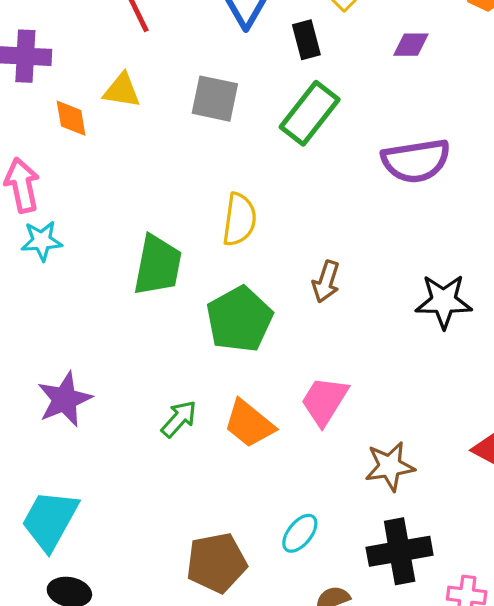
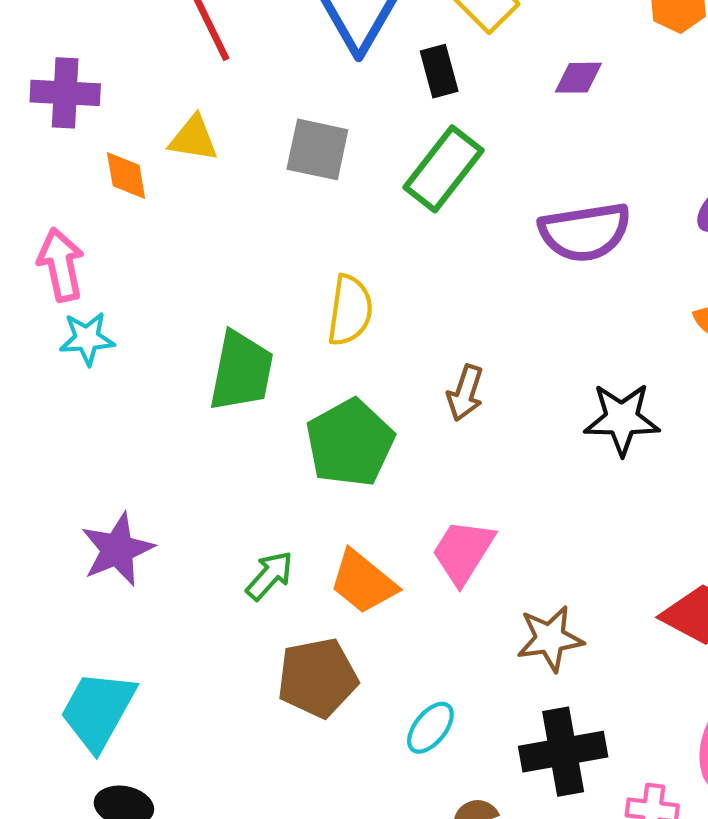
brown pentagon: (217, 563) -> (317, 678), moved

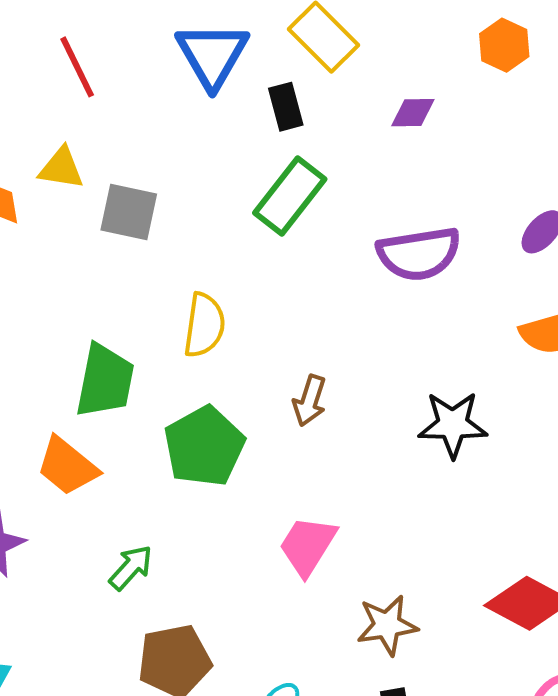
gray square: (317, 149) -> (129, 212), moved
orange trapezoid: (363, 582) -> (67, 466), moved

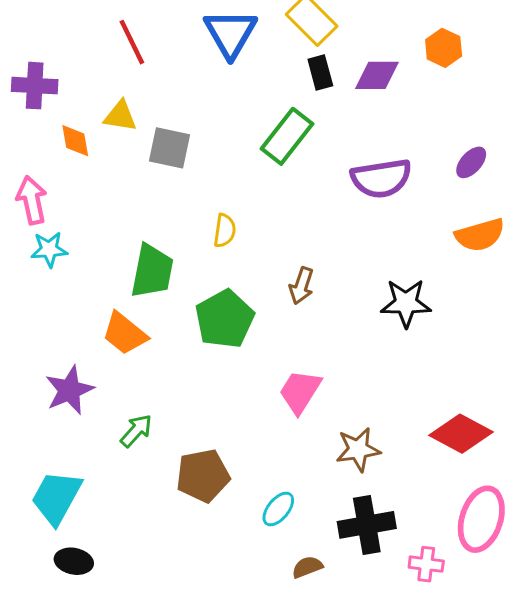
orange hexagon: (504, 45) -> (444, 48), moved
black rectangle: (286, 107) -> (320, 72), moved
purple diamond: (413, 113) -> (377, 75), size x1.4
yellow semicircle: (204, 325) -> (225, 231), size x0.7
green arrow: (131, 568) -> (136, 431), moved

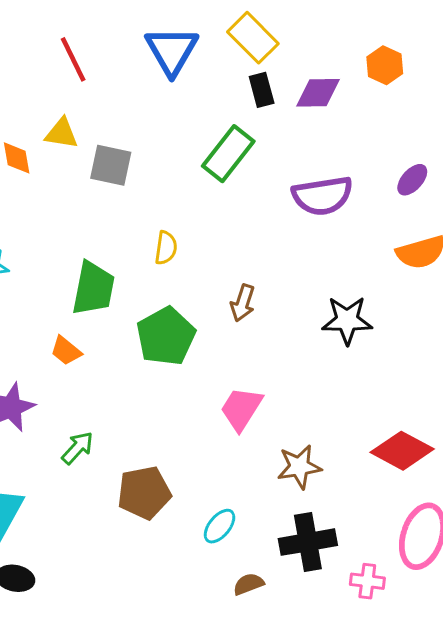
orange trapezoid: (125, 334) -> (66, 351), size x0.7

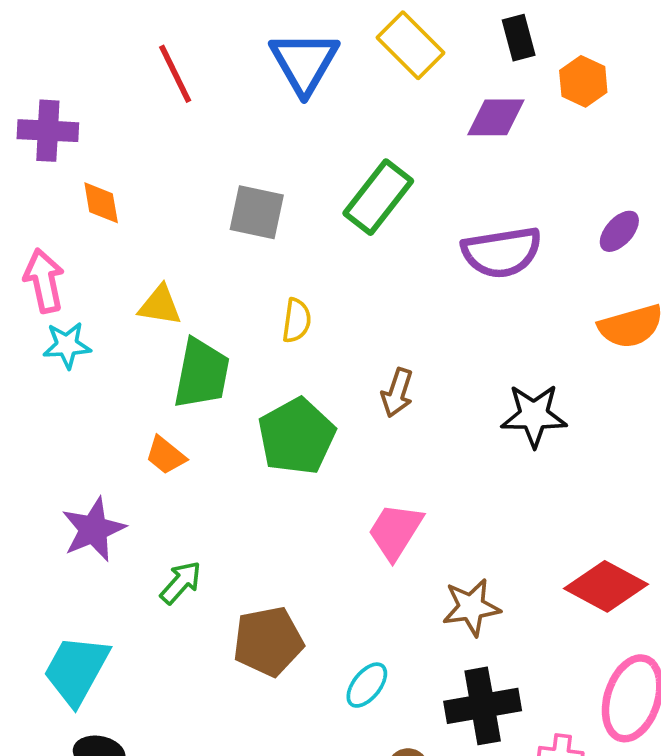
black rectangle: (262, 90) -> (519, 38), moved
yellow triangle: (62, 133) -> (160, 305), moved
gray square: (111, 165) -> (257, 212), moved

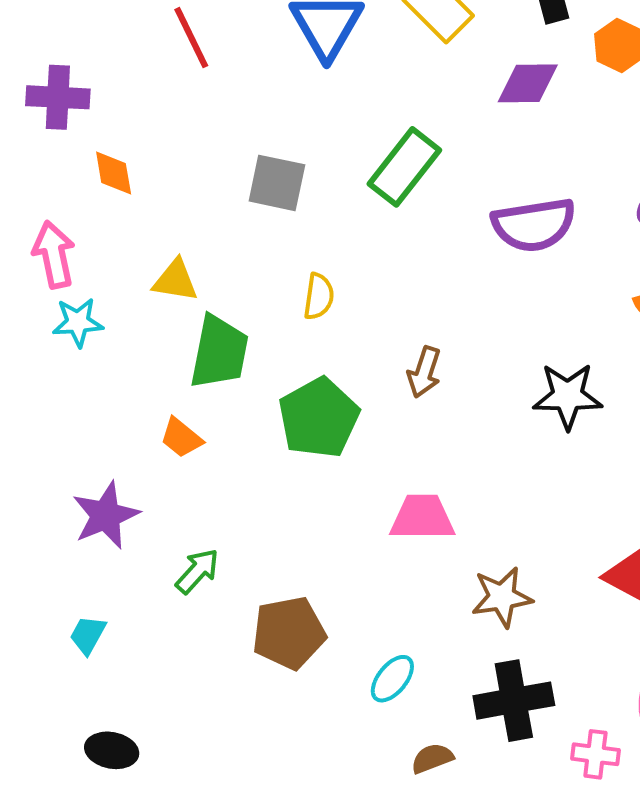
pink trapezoid: (395, 531) -> (422, 517), turned 58
cyan trapezoid: (76, 670) -> (88, 635), moved, size x0.5

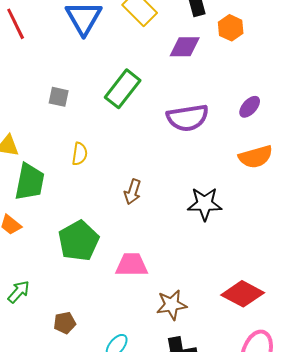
gray square: (277, 183) -> (59, 97), size x0.7
green pentagon: (319, 418) -> (79, 241), moved
brown pentagon: (289, 633) -> (65, 323), size x0.6

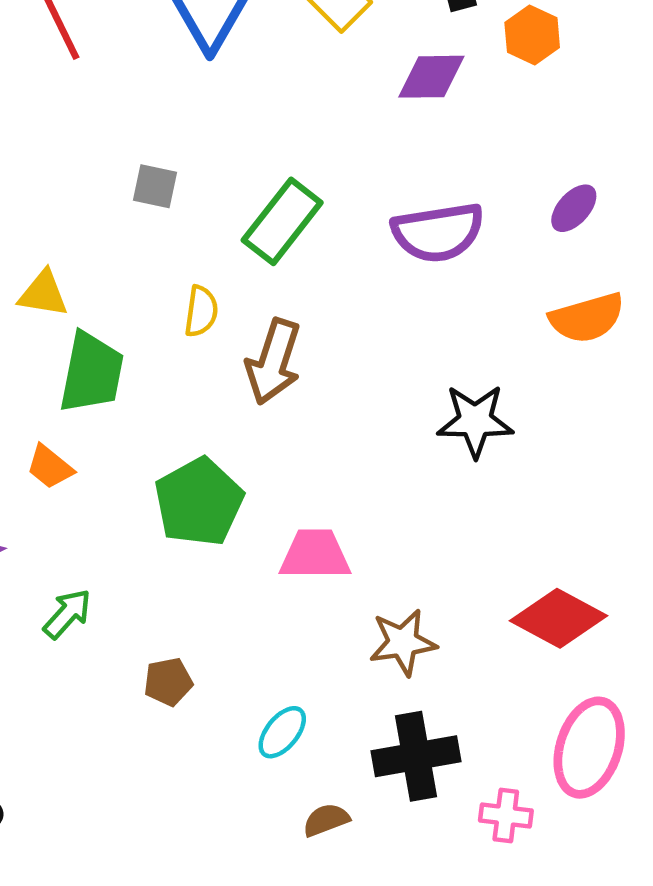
green rectangle: (123, 89) -> (282, 221), moved
brown arrow: (133, 192) -> (273, 362), moved, size x1.5

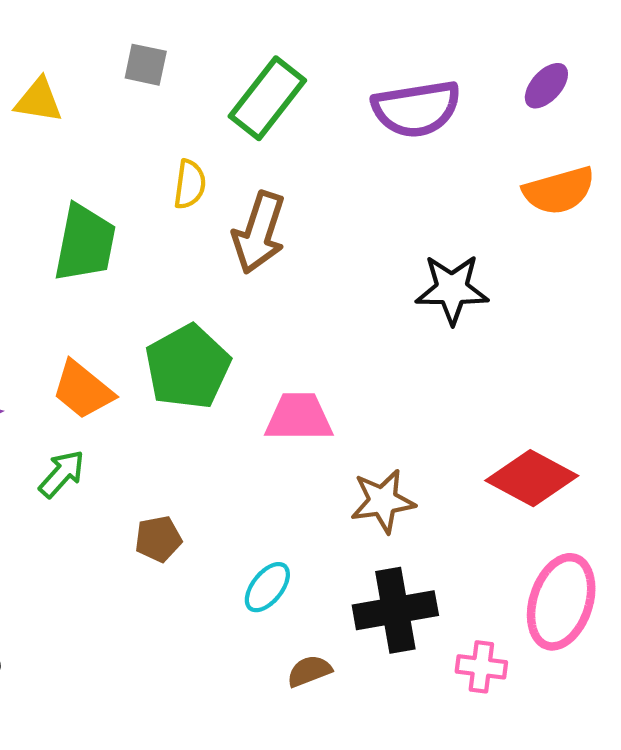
yellow triangle: (43, 294) -> (39, 100), moved
orange trapezoid: (50, 467) -> (83, 390), moved, size x1.4

